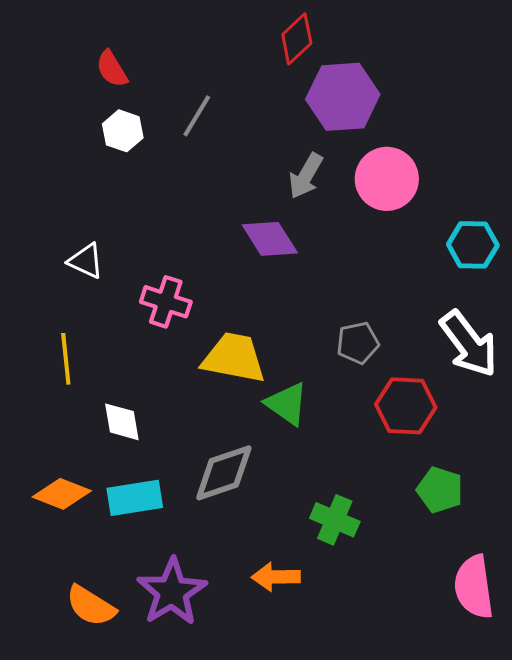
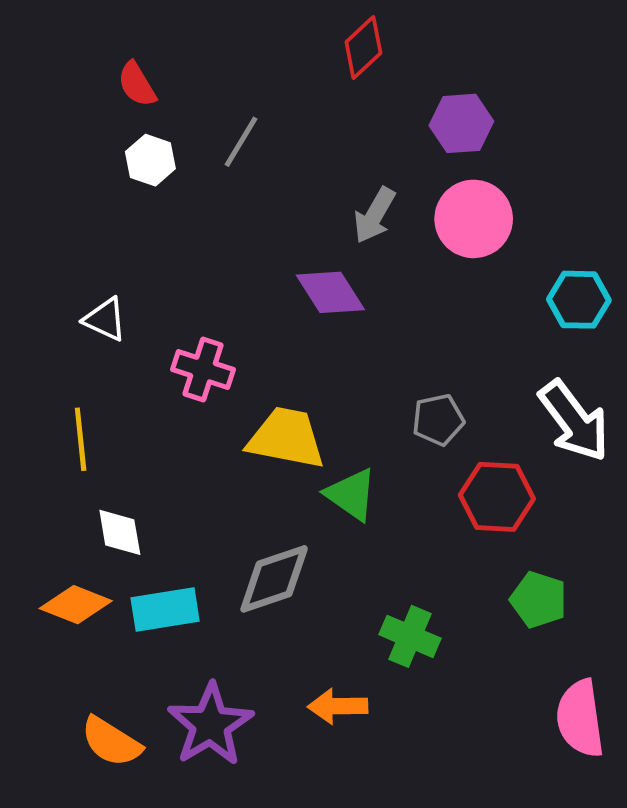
purple hexagon: (343, 97) -> (461, 123), moved, size x0.7
white diamond: (122, 422) -> (120, 532), moved

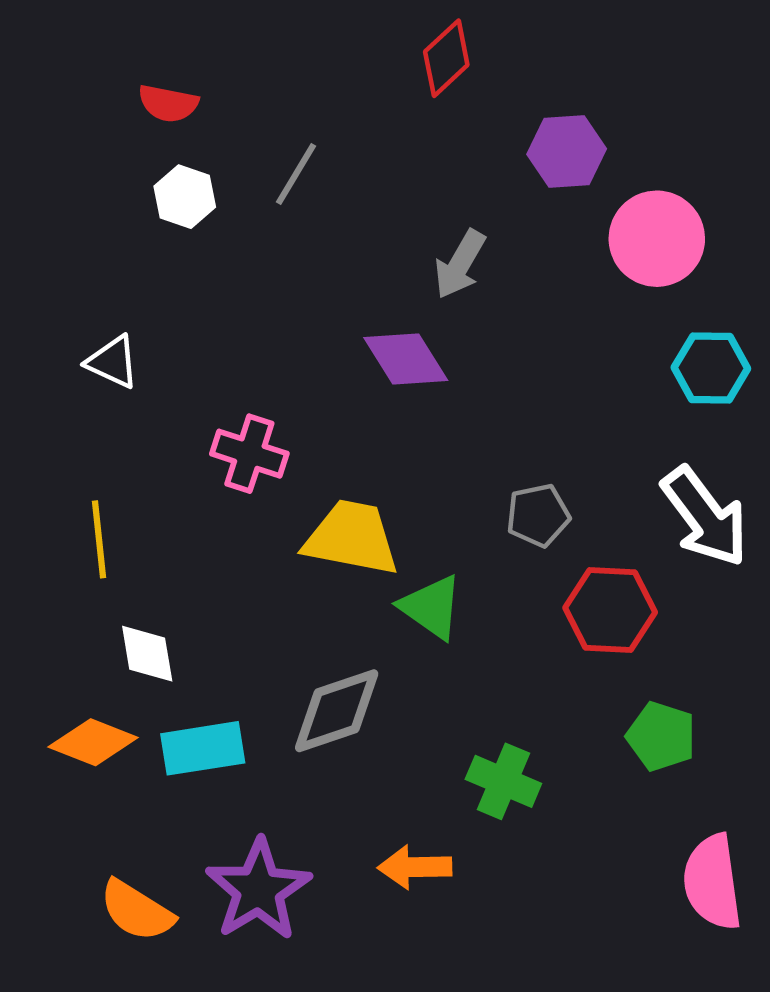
red semicircle: (137, 84) -> (168, 103), turned -48
pink circle: (474, 219) -> (657, 239), moved
white triangle: (105, 319) -> (113, 362), moved

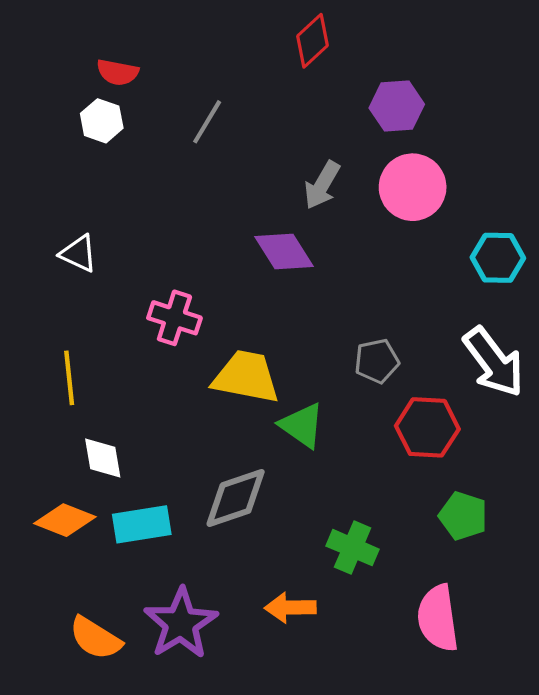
white hexagon: (185, 197) -> (102, 121), moved
pink circle: (657, 239) -> (413, 187), moved
pink semicircle: (712, 882) -> (438, 618), moved

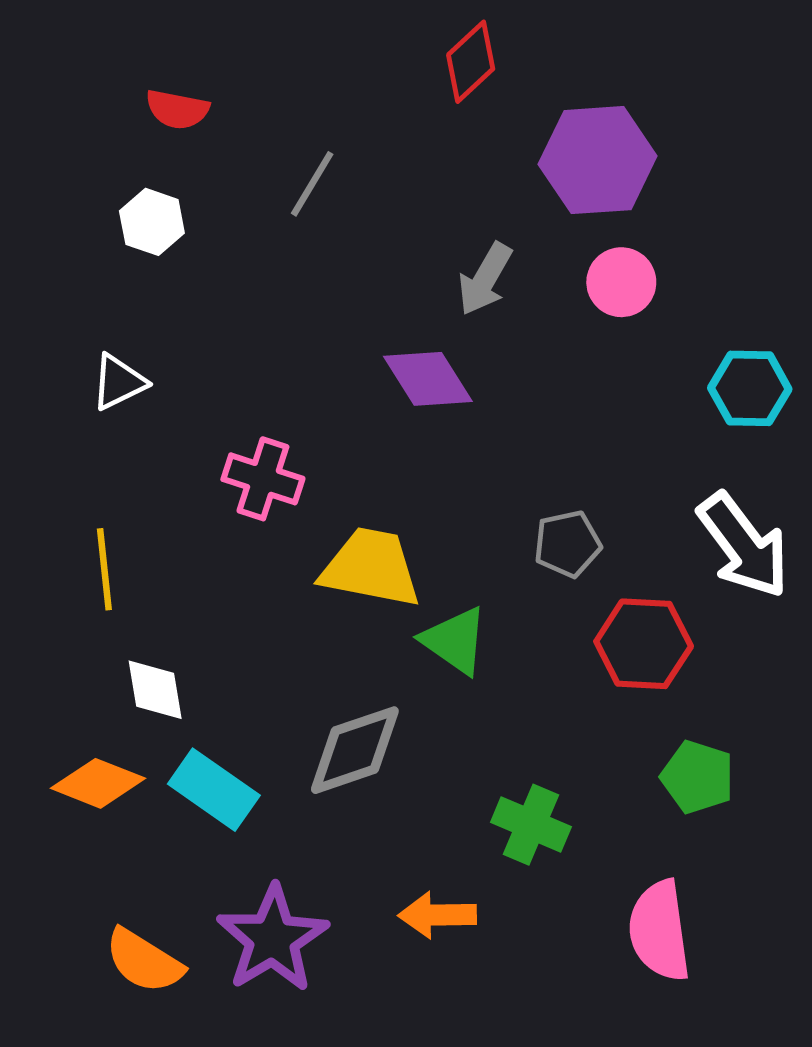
purple hexagon: (397, 106) -> (598, 160), size x1.4
white hexagon: (102, 121) -> (152, 222), moved
pink circle: (413, 187) -> (621, 282), size x0.7
white triangle: (79, 254) -> (119, 382), turned -51
cyan rectangle: (142, 524) -> (214, 790), turned 44

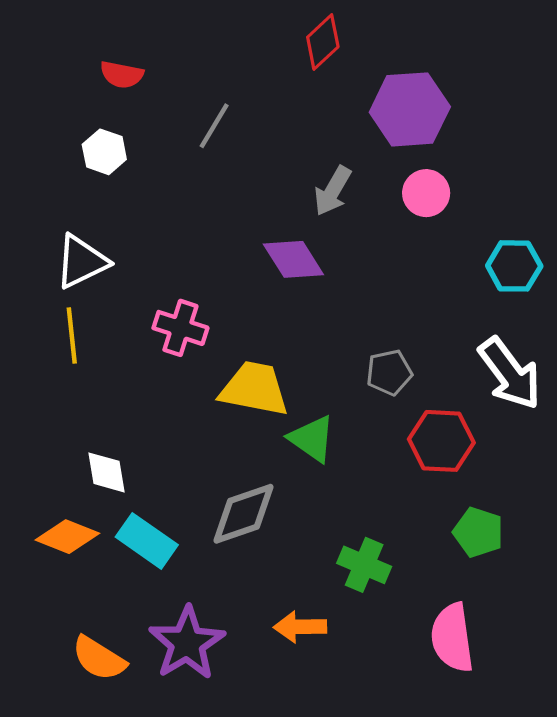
white triangle: (119, 382) -> (82, 262), size x1.4
yellow line: (104, 569) -> (72, 335), moved

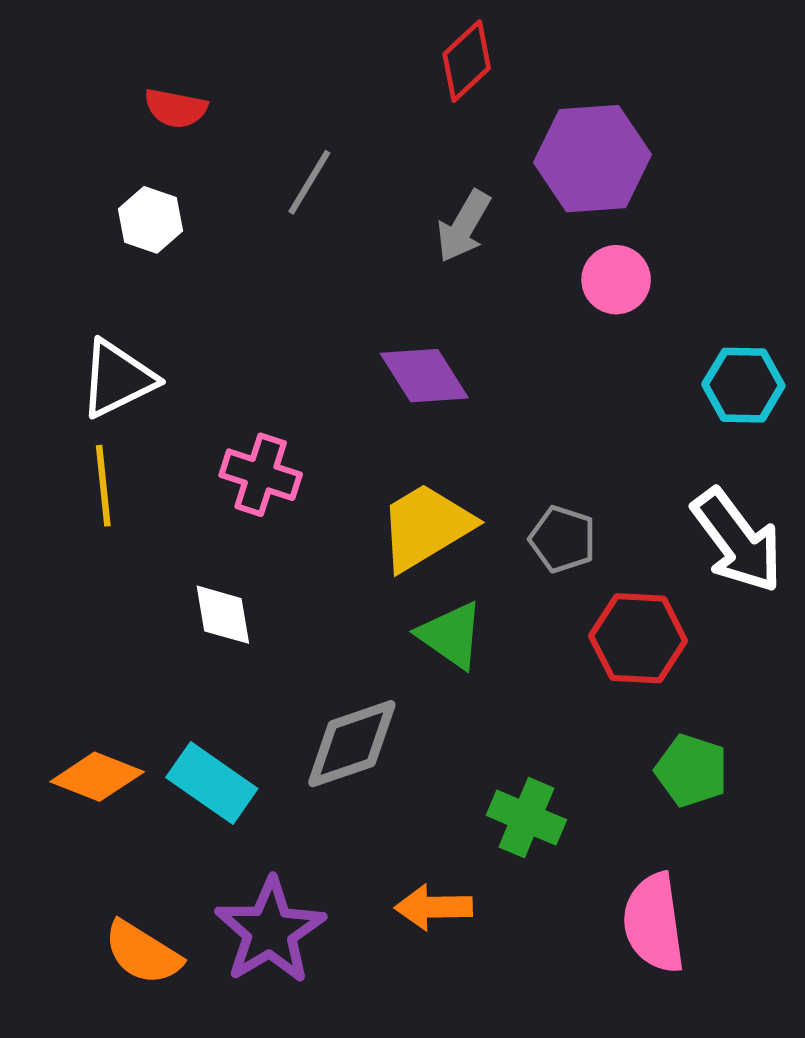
gray arrow: (333, 191) -> (464, 226), moved
gray pentagon: (389, 372) -> (563, 539), turned 30
yellow trapezoid: (254, 389) -> (426, 527), moved, turned -42
white diamond: (107, 472) -> (223, 615), moved

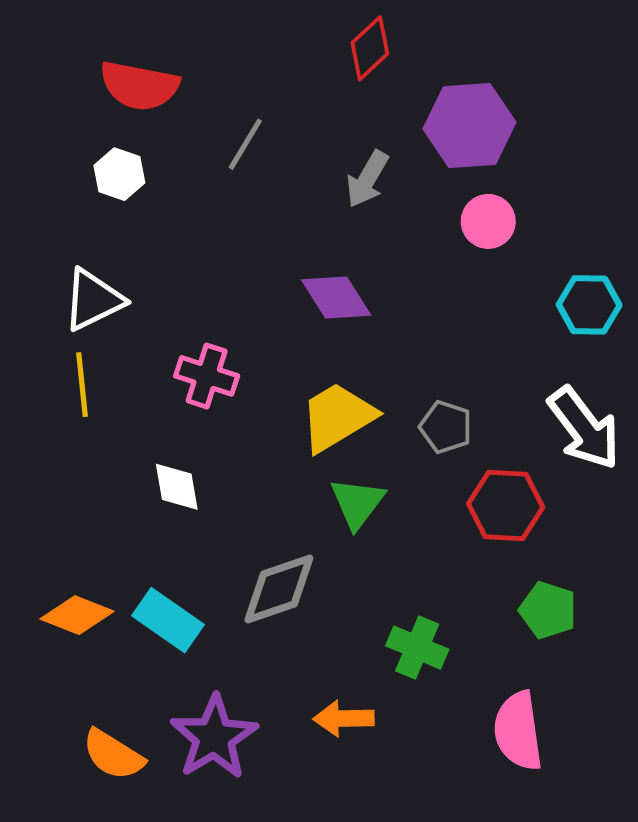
red semicircle: (176, 108) -> (139, 86), size x1.6
green triangle: (451, 635) -> (357, 503), turned 32

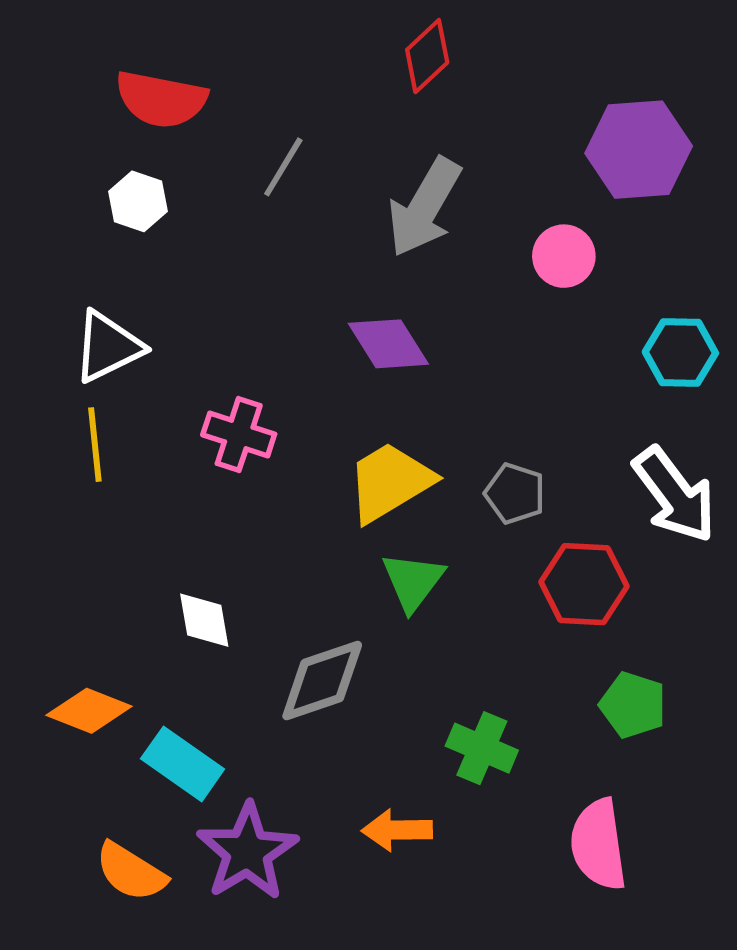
purple hexagon: (469, 126) -> (639, 150), moved
gray arrow: (367, 179) -> (424, 207), size x1.5
white diamond: (177, 487) -> (204, 620), moved
cyan rectangle: (168, 620) -> (183, 764), moved

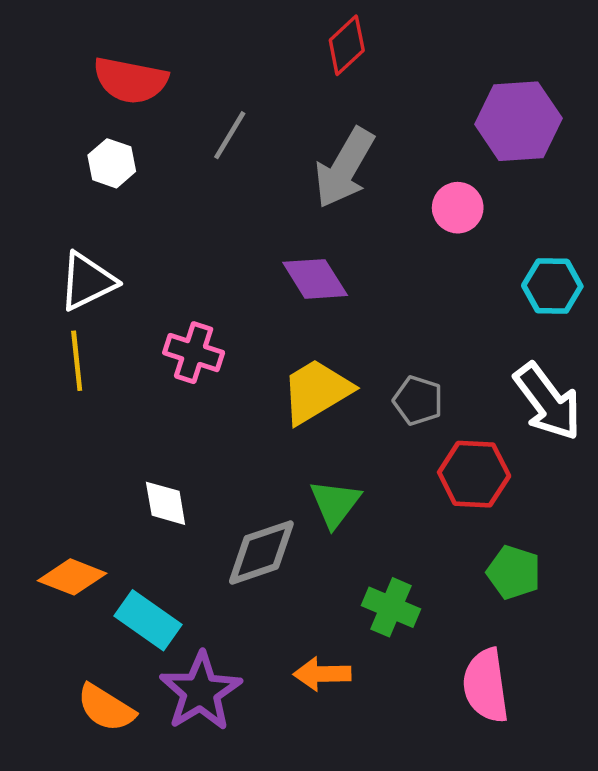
green triangle: (413, 581) -> (335, 503), moved

